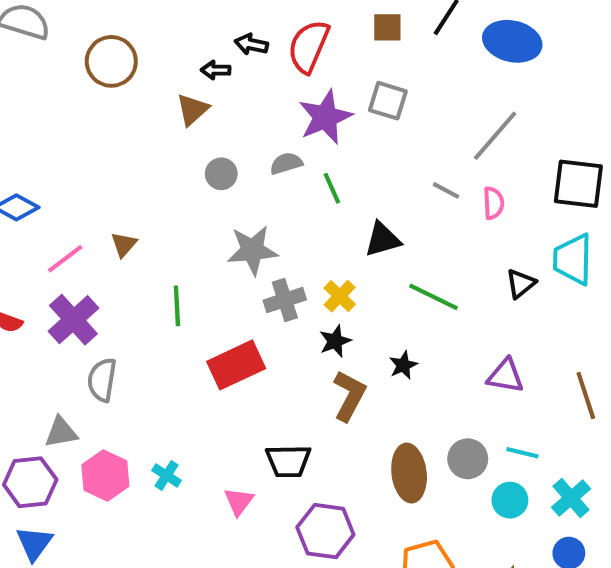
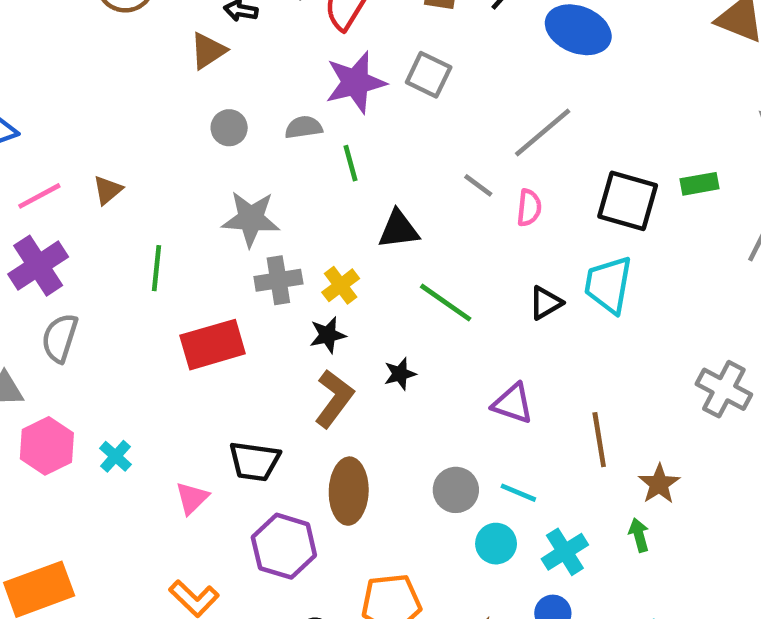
brown ellipse: (409, 473) -> (349, 491), moved

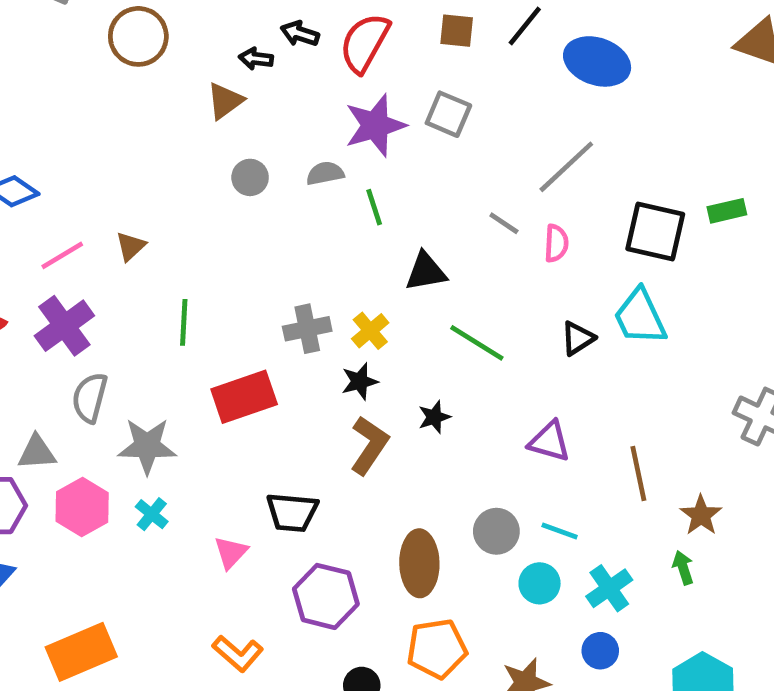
gray star: (251, 219) -> (147, 446), moved
cyan trapezoid: (608, 285) -> (640, 317), turned -32
brown ellipse: (349, 491) -> (419, 563), moved

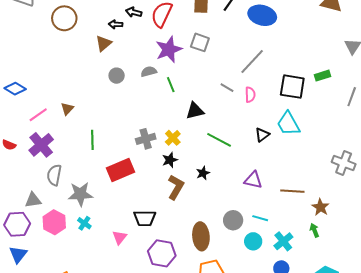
brown line: (638, 473) -> (292, 191), turned -70

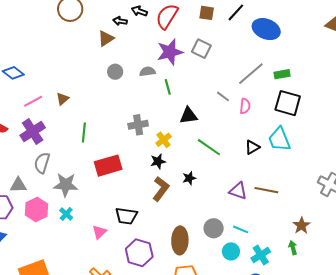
green rectangle: (322, 76) -> (282, 74), moved
gray cross: (146, 139) -> (138, 125), moved
brown line: (292, 191) -> (266, 190), moved

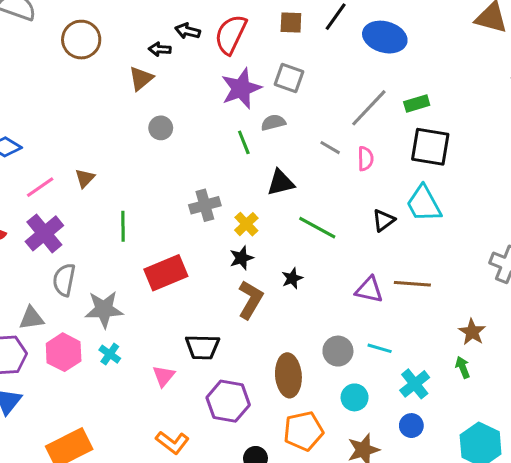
gray semicircle: (147, 71) -> (273, 123), moved
cyan circle: (231, 251) -> (355, 397), moved

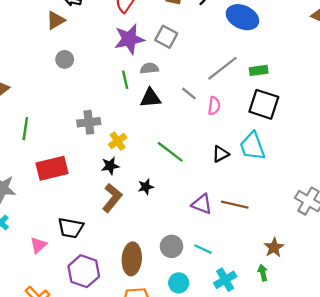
black triangle: (281, 183) -> (150, 98), moved

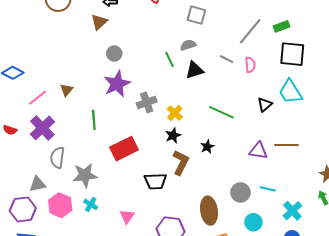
purple star: (129, 39) -> (117, 84), moved
black trapezoid: (71, 228) -> (155, 181), moved

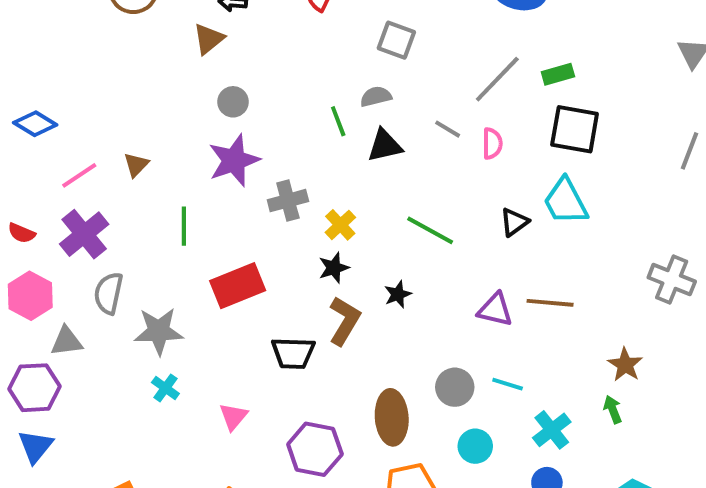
pink hexagon: (60, 205) -> (30, 296), moved

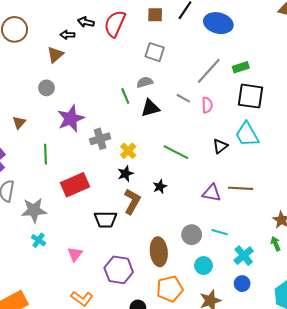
gray circle: (233, 102) -> (46, 88), moved

